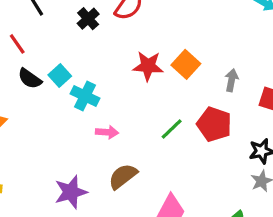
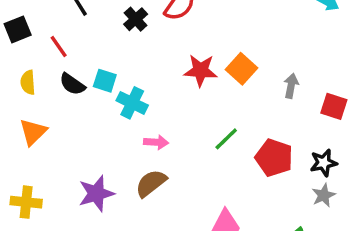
cyan square: (60, 75) -> (105, 81), turned -30
red pentagon: (214, 124) -> (274, 158), moved
brown semicircle: (123, 176) -> (151, 183), moved
purple star: (71, 192) -> (96, 194), moved

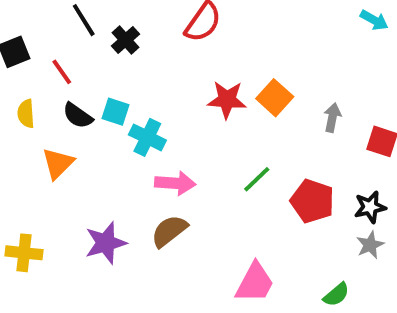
black cross: (136, 19) -> (125, 40), moved
orange triangle: (33, 132) -> (58, 163), moved
pink arrow: (156, 142) -> (175, 183), size x1.4

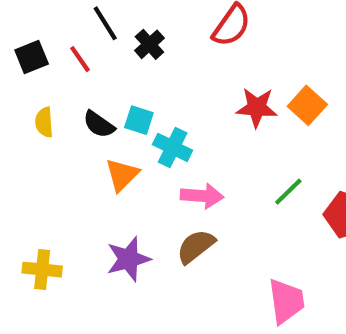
red line: (62, 72) -> (80, 59), moved
orange triangle: (58, 163) -> (122, 175), moved
pink trapezoid: (255, 283) -> (286, 301), turned -36

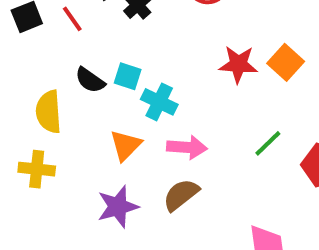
yellow semicircle: (44, 122) -> (49, 112), moved, size x1.5
orange triangle: (122, 175) -> (126, 145), moved
yellow cross: (42, 270) -> (37, 169), moved

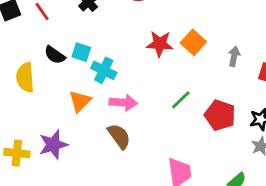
yellow cross: (37, 169) -> (17, 153), moved
brown semicircle: (181, 195) -> (119, 136), turned 92
purple star: (118, 207) -> (53, 145), moved

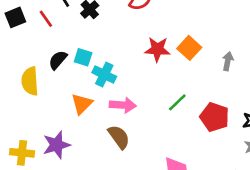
black semicircle: (55, 55) -> (58, 60), turned 96

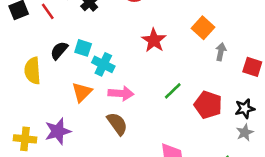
orange square: (189, 48) -> (203, 28), moved
red star: (157, 49) -> (154, 40), turned 30

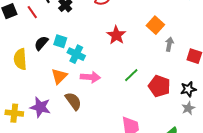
brown semicircle: (117, 124) -> (73, 101), moved
purple star: (58, 131) -> (40, 107), turned 30

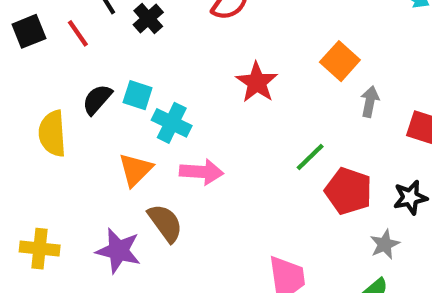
green line: (131, 75) -> (310, 157), moved
purple star: (40, 107) -> (118, 251), moved
gray star: (188, 108) -> (385, 244), moved

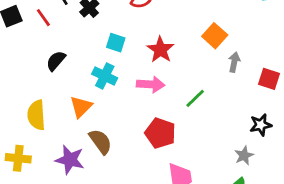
cyan square: (138, 95) -> (116, 43), moved
yellow semicircle: (52, 134) -> (36, 115), moved
pink arrow: (201, 172) -> (151, 84), moved
red pentagon: (348, 191) -> (160, 133), moved

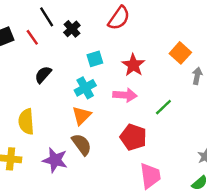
cyan square: (116, 43) -> (95, 59), turned -35
cyan cross: (105, 76) -> (85, 88), turned 35
orange triangle: (81, 107) -> (82, 116), moved

